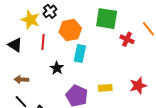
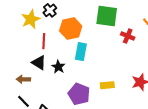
yellow star: (30, 20) -> (31, 19), turned 30
black triangle: (15, 45) -> (39, 63), moved

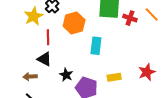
red cross: (128, 36) -> (130, 18), moved
cyan rectangle: (81, 52) -> (96, 46), moved
black star: (58, 67) -> (66, 75), moved

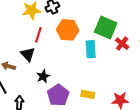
cyan rectangle: (96, 46) -> (91, 49), moved, turned -30

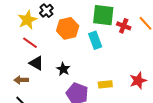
red line: (38, 35) -> (30, 43), moved, turned -56
black star: (43, 76) -> (63, 69), moved

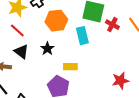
black star: (63, 69) -> (47, 49), moved
yellow rectangle: (105, 84) -> (70, 67), moved

